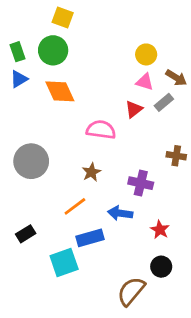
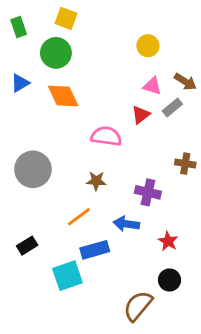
green rectangle: (17, 52) -> (19, 27), moved
yellow circle: (146, 54) -> (148, 46), moved
brown star: (91, 172) -> (96, 181), turned 30

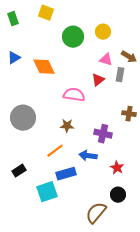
green circle: (56, 53) -> (73, 37), moved
gray rectangle: (172, 108) -> (120, 75), turned -40

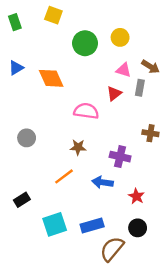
gray circle: (23, 118) -> (27, 138), size x0.6
blue rectangle: (66, 174) -> (92, 226), moved

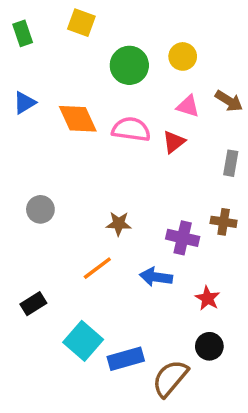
gray rectangle: (140, 88) -> (231, 163), moved
pink semicircle: (86, 111) -> (131, 129), moved
brown cross: (150, 133) -> (224, 222), moved
cyan square: (55, 224) -> (83, 341), turned -30
blue rectangle: (92, 226) -> (126, 359), moved

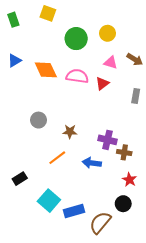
gray circle: (40, 209) -> (39, 120), moved
brown cross: (224, 222) -> (124, 152), moved
red star: (208, 298) -> (129, 180), moved

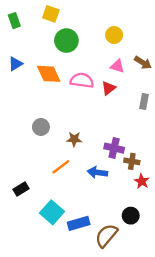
green circle: (76, 39) -> (66, 41), moved
red star: (129, 180) -> (142, 181), moved

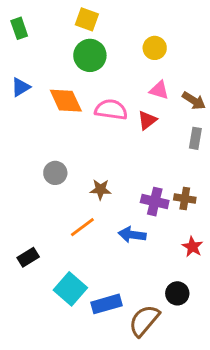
yellow square: (51, 14) -> (87, 19), moved
brown arrow: (143, 63) -> (194, 101), moved
brown cross: (132, 161) -> (185, 199), moved

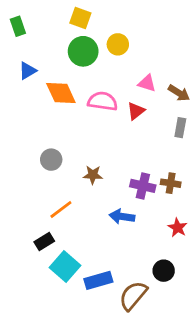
yellow circle: (155, 48) -> (118, 44), moved
blue triangle: (21, 87) -> (28, 71), moved
orange line: (82, 227) -> (61, 210), moved
black rectangle: (28, 257) -> (44, 241), moved

